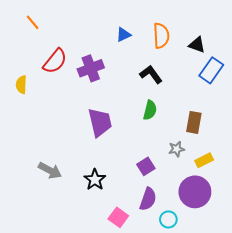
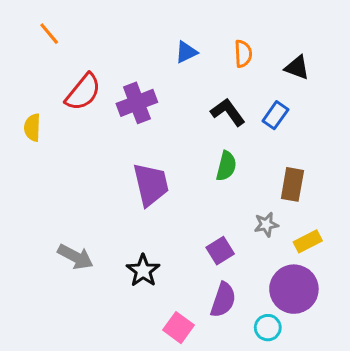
orange semicircle: (161, 36) -> (243, 54), size x0.7
blue rectangle: (211, 70) -> (275, 115), moved, size x0.7
cyan circle: (168, 219) -> (268, 328), moved

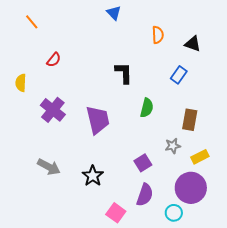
blue triangle: (186, 52) -> (114, 13), moved, turned -49
red semicircle: (83, 92) -> (54, 60), size x0.6
purple cross: (137, 103) -> (53, 110), moved, turned -30
black L-shape: (228, 112) -> (124, 73), moved, turned 35

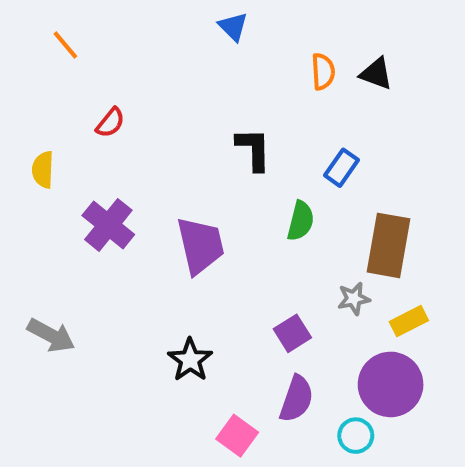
black triangle: (193, 44) -> (376, 74), moved
blue rectangle: (179, 75) -> (341, 168), moved
brown rectangle: (190, 120) -> (388, 245), size x1.4
gray arrow: (49, 167) -> (51, 335), moved

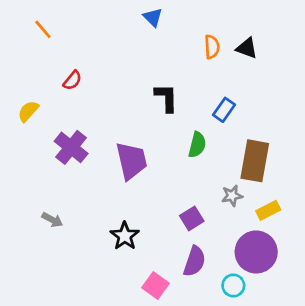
yellow semicircle: (43, 170) -> (28, 111), turned 40
gray arrow: (51, 335) -> (52, 220), moved, size x0.7

